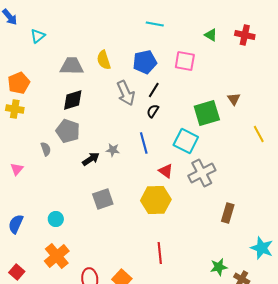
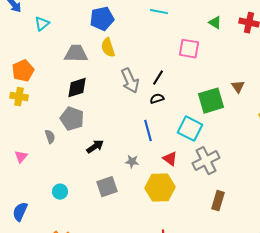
blue pentagon: (145, 62) -> (102, 19), moved
black semicircle: (153, 111) -> (157, 99), turned 40
gray star: (113, 150) -> (132, 162), moved
brown rectangle: (228, 213) -> (218, 201), moved
cyan circle: (56, 219) -> (60, 192), moved

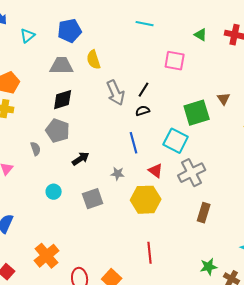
blue pentagon: (102, 19) -> (70, 31), moved
cyan circle: (60, 192) -> (54, 192), moved

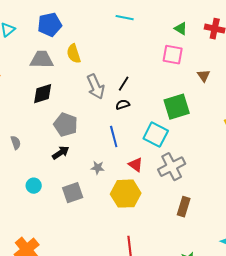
pink square: (175, 61) -> (173, 55), moved
brown triangle: (224, 99) -> (204, 76), moved
gray pentagon: (58, 131) -> (66, 125), moved

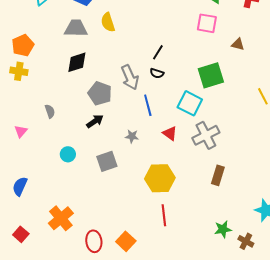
brown triangle: (204, 76) -> (238, 44), turned -40
gray arrow: (96, 87) -> (130, 77), moved
black semicircle: (123, 105) -> (157, 73), turned -144
yellow hexagon: (126, 194) -> (160, 178), moved

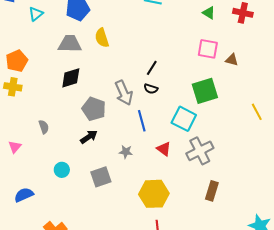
pink square: (207, 23) -> (208, 49), moved
blue semicircle: (20, 186) -> (24, 195), moved, turned 42

